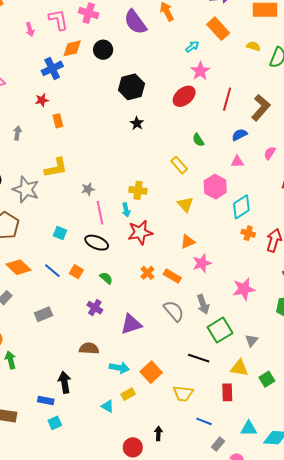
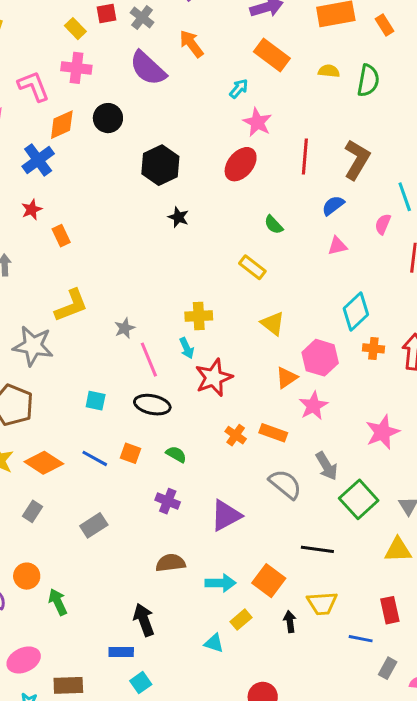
pink hexagon: (215, 187) -> (320, 358), moved
black line: (199, 358) -> (317, 549), moved
red rectangle: (227, 392) -> (390, 610), moved
black arrow: (158, 433) -> (290, 622), moved

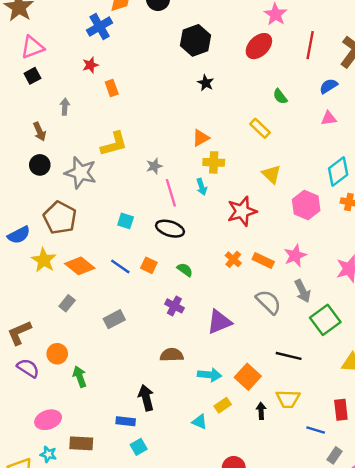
red star: (214, 378) -> (242, 211), moved
orange triangle: (287, 378) -> (201, 138), moved
pink star: (313, 406) -> (295, 256), moved

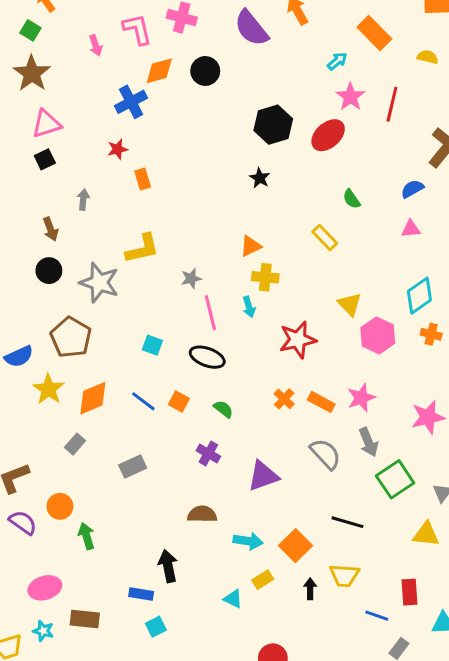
black hexagon: (195, 40) -> (273, 125), moved
red line: (310, 45) -> (392, 104), moved
yellow triangle: (271, 174) -> (350, 304), moved
orange diamond: (80, 266) -> (93, 398), turned -64

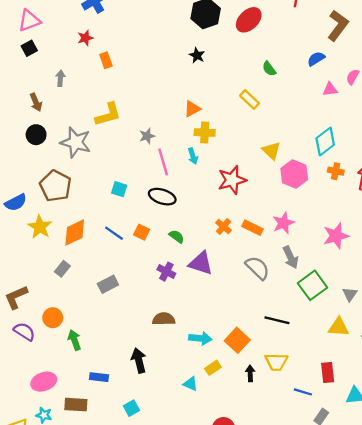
pink triangle: (411, 229) -> (330, 89), moved
purple triangle: (263, 476) -> (201, 263), moved, turned 40
blue rectangle: (141, 594) -> (99, 377), moved

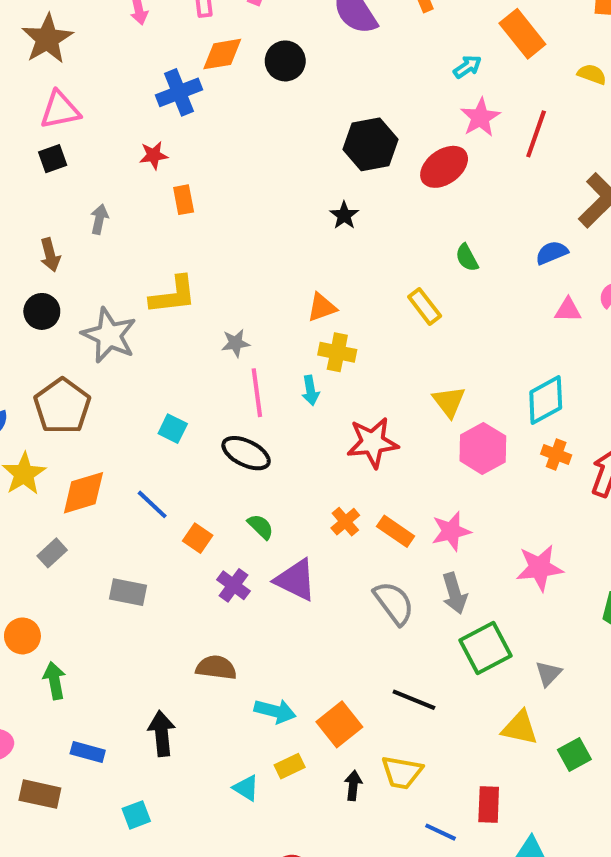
orange square: (142, 232) -> (198, 538), moved
gray rectangle: (108, 284) -> (128, 592), turned 30

